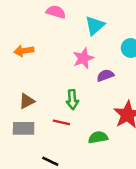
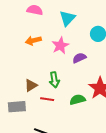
orange arrow: (24, 51) -> (33, 41), moved
brown triangle: (27, 101) -> (31, 85), moved
green semicircle: (98, 137) -> (77, 100), moved

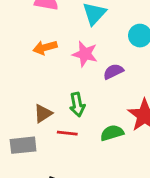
pink star: (60, 46) -> (85, 54), turned -30

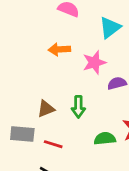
pink star: (85, 54) -> (94, 62), turned 30
red line: (67, 133) -> (53, 144), moved

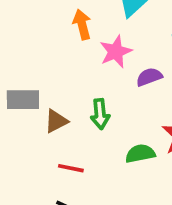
orange arrow: (59, 49) -> (82, 25), moved, turned 85
gray rectangle: (22, 134) -> (23, 100), moved

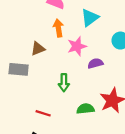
brown triangle: (56, 121) -> (38, 49), moved

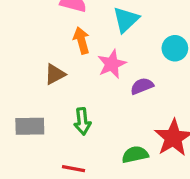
gray rectangle: (19, 69) -> (30, 126), moved
green arrow: (64, 83) -> (82, 121), moved

